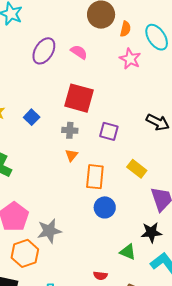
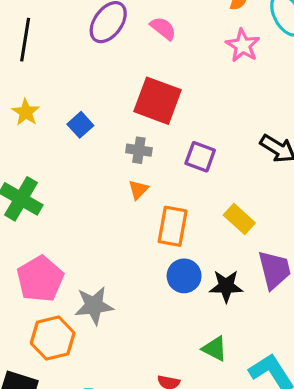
black star: (151, 232) -> (226, 286), moved

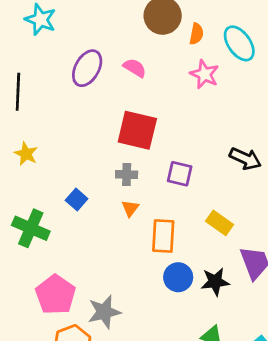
blue square: (80, 125) -> (77, 199), moved

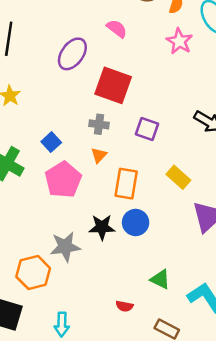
purple ellipse: (87, 68) -> (72, 54), moved
black star: (215, 282) -> (102, 227), moved
pink pentagon: (55, 295) -> (63, 180), moved

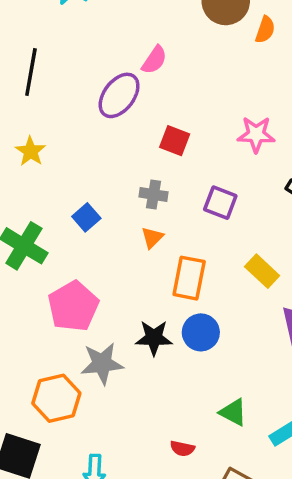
pink semicircle: (117, 29) -> (154, 60), moved, turned 85
pink star: (179, 41) -> (256, 134), moved, turned -30
red square: (113, 85) -> (175, 141), size x0.6
pink pentagon: (63, 180) -> (73, 306), moved

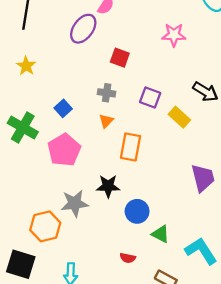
pink star: (256, 134) -> (174, 35), moved
yellow rectangle: (262, 271) -> (179, 117), moved
pink pentagon: (73, 306) -> (64, 150), moved
blue circle: (201, 332) -> (137, 211), moved

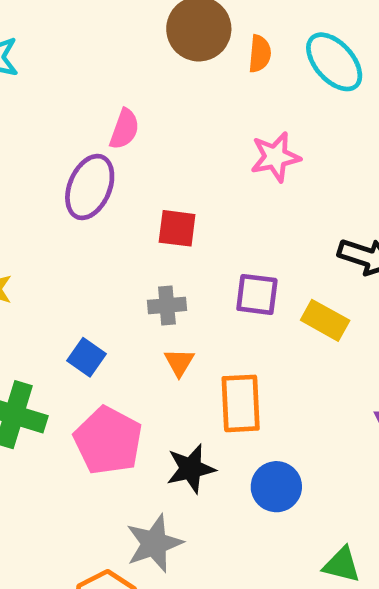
black star: (108, 186) -> (191, 469), moved
blue circle: (137, 211) -> (276, 487), moved

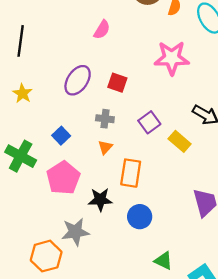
pink star: (275, 157) -> (172, 58), size x1.4
purple ellipse: (90, 187) -> (78, 80), moved
purple square: (257, 294) -> (149, 122), turned 35

